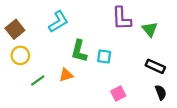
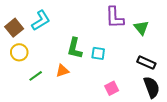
cyan L-shape: (58, 22) -> (41, 21), moved
black semicircle: (161, 92) -> (152, 87), size x1.5

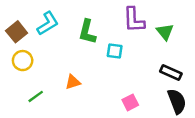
green L-shape: (75, 48) -> (87, 32), moved
cyan square: (98, 53) -> (115, 51), moved
green line: (36, 76) -> (36, 96), moved

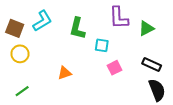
brown square: (17, 32) -> (15, 28), turned -30
green triangle: (165, 32) -> (146, 28), turned 42
green line: (36, 96) -> (22, 91), moved
pink square: (130, 102) -> (114, 68), moved

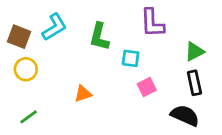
green triangle: (146, 28) -> (194, 52), moved
black rectangle: (152, 64) -> (194, 83), turned 54
black semicircle: (157, 90) -> (185, 115), moved, turned -45

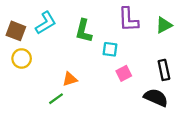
green triangle: (194, 52) -> (164, 25), moved
green line: (29, 117) -> (56, 99), moved

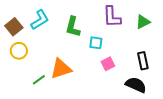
brown square: (16, 31) -> (14, 27), turned 30
orange triangle: (70, 79) -> (61, 69), size x1.6
green line: (56, 99) -> (39, 80), moved

